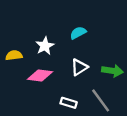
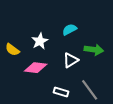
yellow semicircle: (14, 55) -> (12, 50), turned -136
green arrow: (112, 71) -> (94, 50), moved

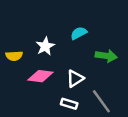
yellow semicircle: (12, 50) -> (14, 56), turned -40
white triangle: (71, 60) -> (75, 79), moved

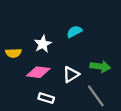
green arrow: (106, 56) -> (100, 67), moved
white rectangle: (69, 104) -> (46, 98), moved

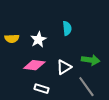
cyan semicircle: (74, 32) -> (67, 28), turned 112
yellow semicircle: (13, 53) -> (12, 39), moved

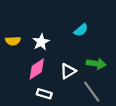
cyan semicircle: (67, 28) -> (81, 30), moved, turned 56
pink diamond: (34, 65) -> (37, 69), turned -40

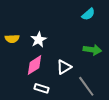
cyan semicircle: (81, 30) -> (88, 14), moved
green arrow: (96, 64) -> (92, 50), moved

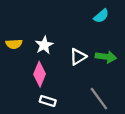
pink diamond: (34, 65) -> (40, 74), turned -35
white triangle: (64, 67) -> (78, 57), moved

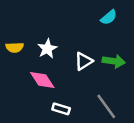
pink diamond: (40, 74) -> (42, 80), turned -55
white rectangle: (48, 101) -> (61, 109), moved

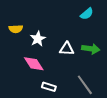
yellow semicircle: (15, 47) -> (16, 29), moved
white triangle: (84, 61) -> (67, 49), turned 35

